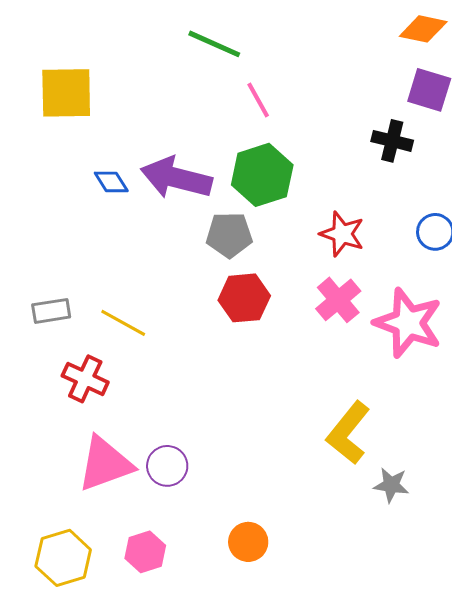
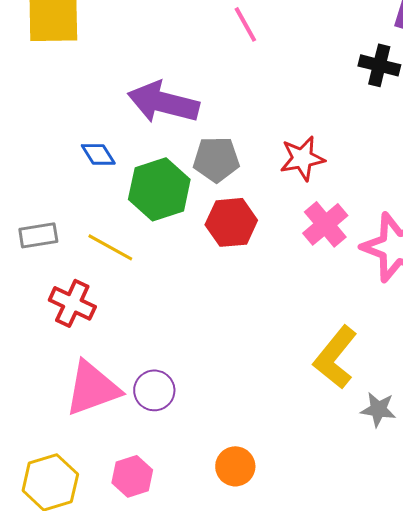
green hexagon: (262, 175) -> (159, 189), moved
blue diamond: (111, 182) -> (98, 154), moved
red star: (342, 234) -> (302, 158), moved, turned -30

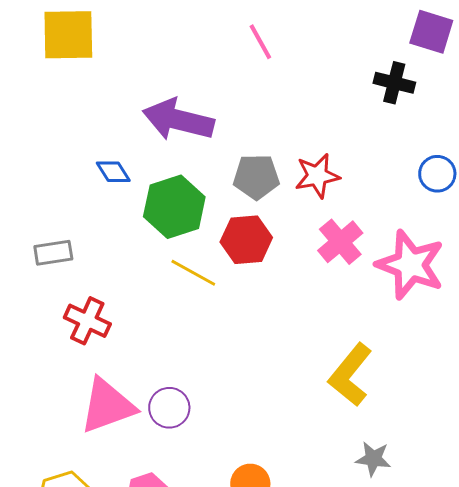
gray pentagon: (216, 159) -> (256, 177), moved
yellow line: (110, 247) -> (193, 273), moved
gray star: (378, 409) -> (373, 459), moved

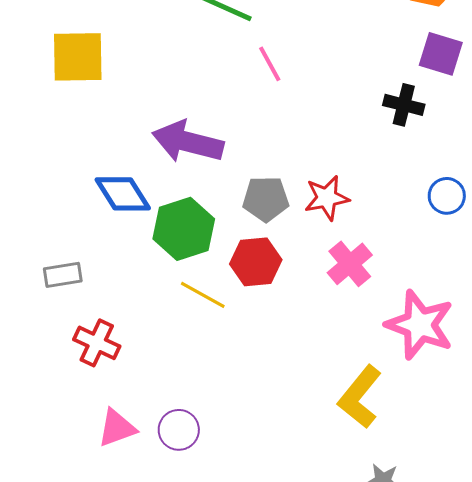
blue diamond: (113, 172) -> (123, 194), size x1.6
pink star: (410, 265) -> (420, 325), moved
pink triangle: (107, 406) -> (117, 428), size x0.7

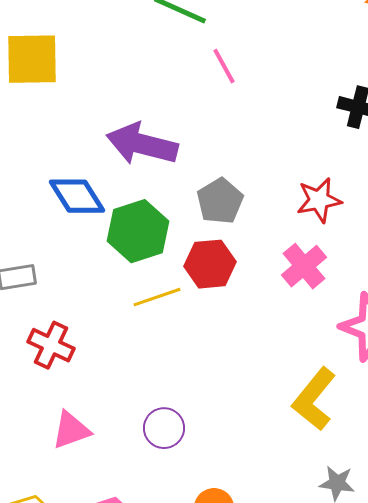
red star: (327, 198) -> (319, 200), moved
gray pentagon: (266, 199) -> (220, 201), turned -30
yellow line: (203, 295) -> (157, 297), turned -48
purple circle: (179, 430) -> (164, 428), moved

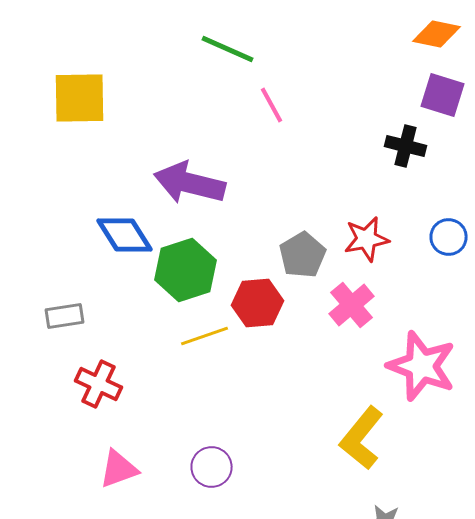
gray pentagon: (220, 201) -> (303, 255), moved

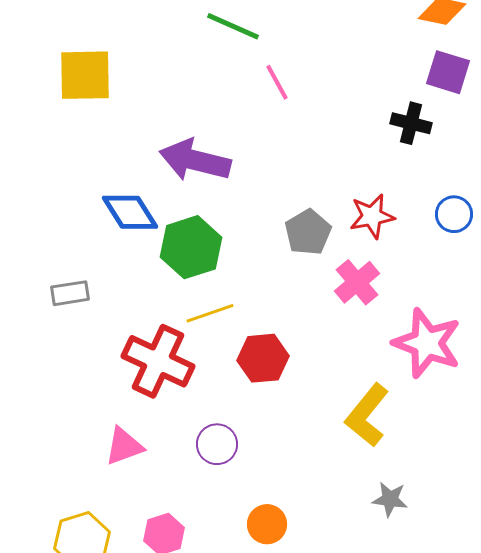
red hexagon: (258, 303) -> (263, 358), moved
red cross: (99, 384) -> (158, 361), moved, size x1.5

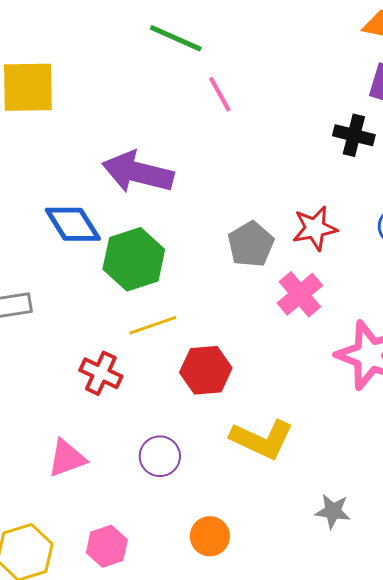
red cross: (158, 361) -> (101, 373), size x0.6
yellow L-shape: (367, 415) -> (262, 439), moved, turned -104

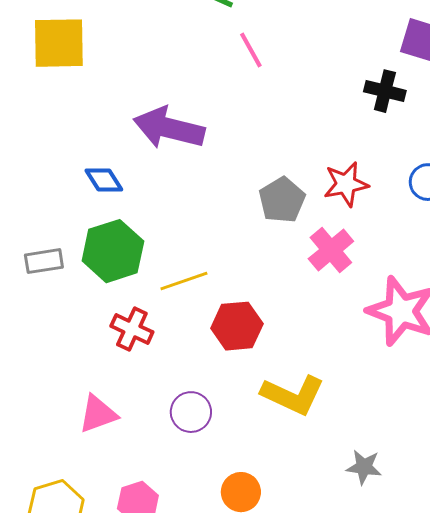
blue diamond: (73, 224) -> (104, 180), size x0.7
green hexagon: (134, 259) -> (113, 251), moved

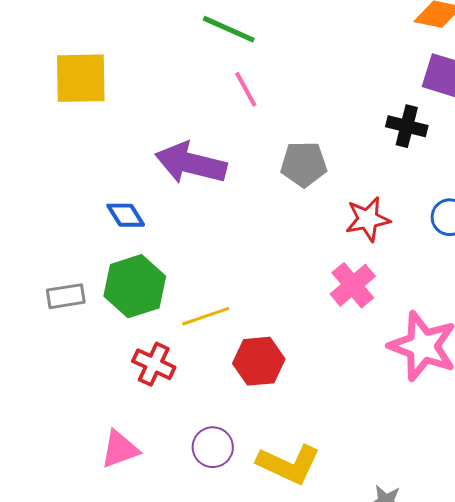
pink line: (251, 50) -> (246, 89), moved
gray pentagon: (282, 200) -> (304, 164), moved, turned 30
yellow L-shape: (293, 395) -> (289, 464), moved

